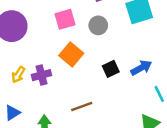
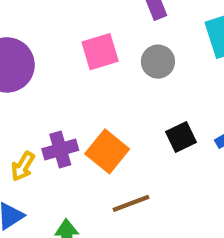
orange square: (71, 54) -> (107, 151), moved
yellow arrow: (18, 75) -> (23, 166), moved

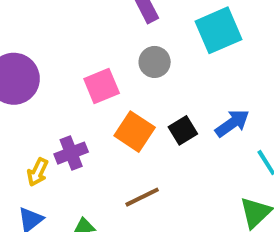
pink square: (100, 52) -> (102, 86), moved
orange square: (107, 151) -> (135, 132), moved

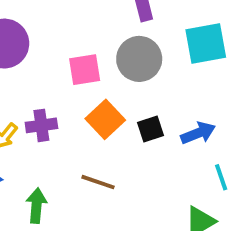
gray circle: (155, 62) -> (139, 59), size x1.5
brown line: (142, 197) -> (98, 182), turned 32

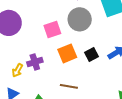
orange square: (105, 119) -> (67, 53), turned 30

